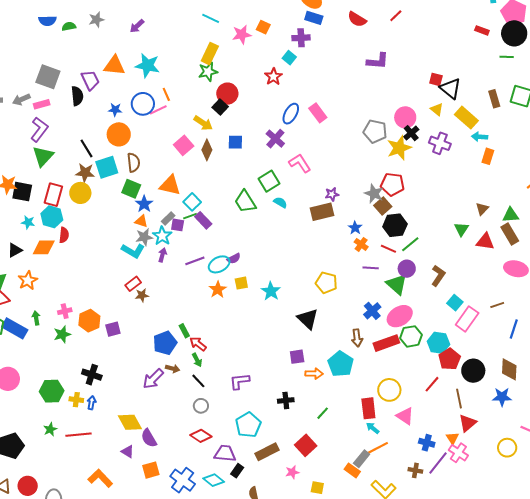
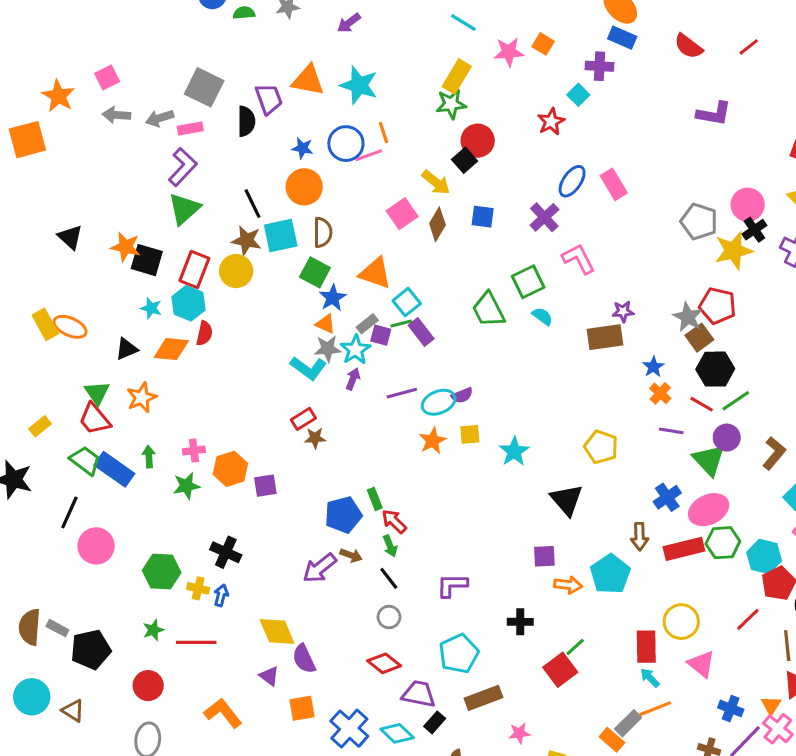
red square: (306, 445) -> (560, 670), moved
red circle: (28, 486) -> (148, 686), moved

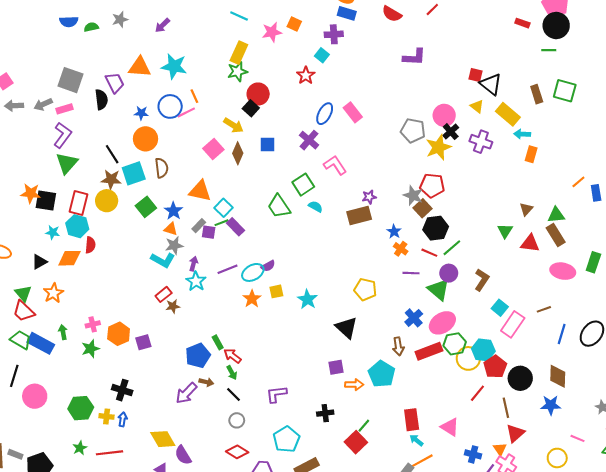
green square: (315, 272) -> (146, 207), moved, turned 30
cyan star: (355, 350) -> (196, 281), moved
yellow circle: (681, 622) -> (468, 358), moved

